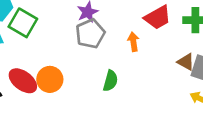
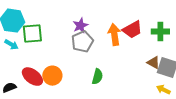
green square: (23, 23) -> (32, 34), turned -35
orange arrow: (133, 42) -> (114, 35), moved, size x1.5

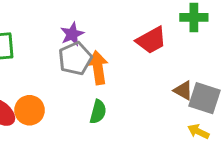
green cross: (160, 32) -> (194, 17), moved
orange arrow: (114, 35) -> (98, 68), moved

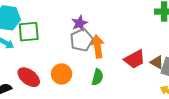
red trapezoid: (151, 40) -> (135, 59), moved
orange circle: (30, 110) -> (62, 74), moved

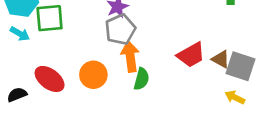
orange arrow: (98, 46) -> (130, 56), moved

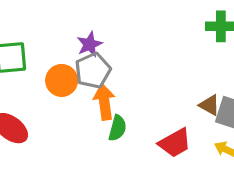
red trapezoid: (191, 55) -> (175, 143), moved
orange circle: (93, 75) -> (62, 80), moved

